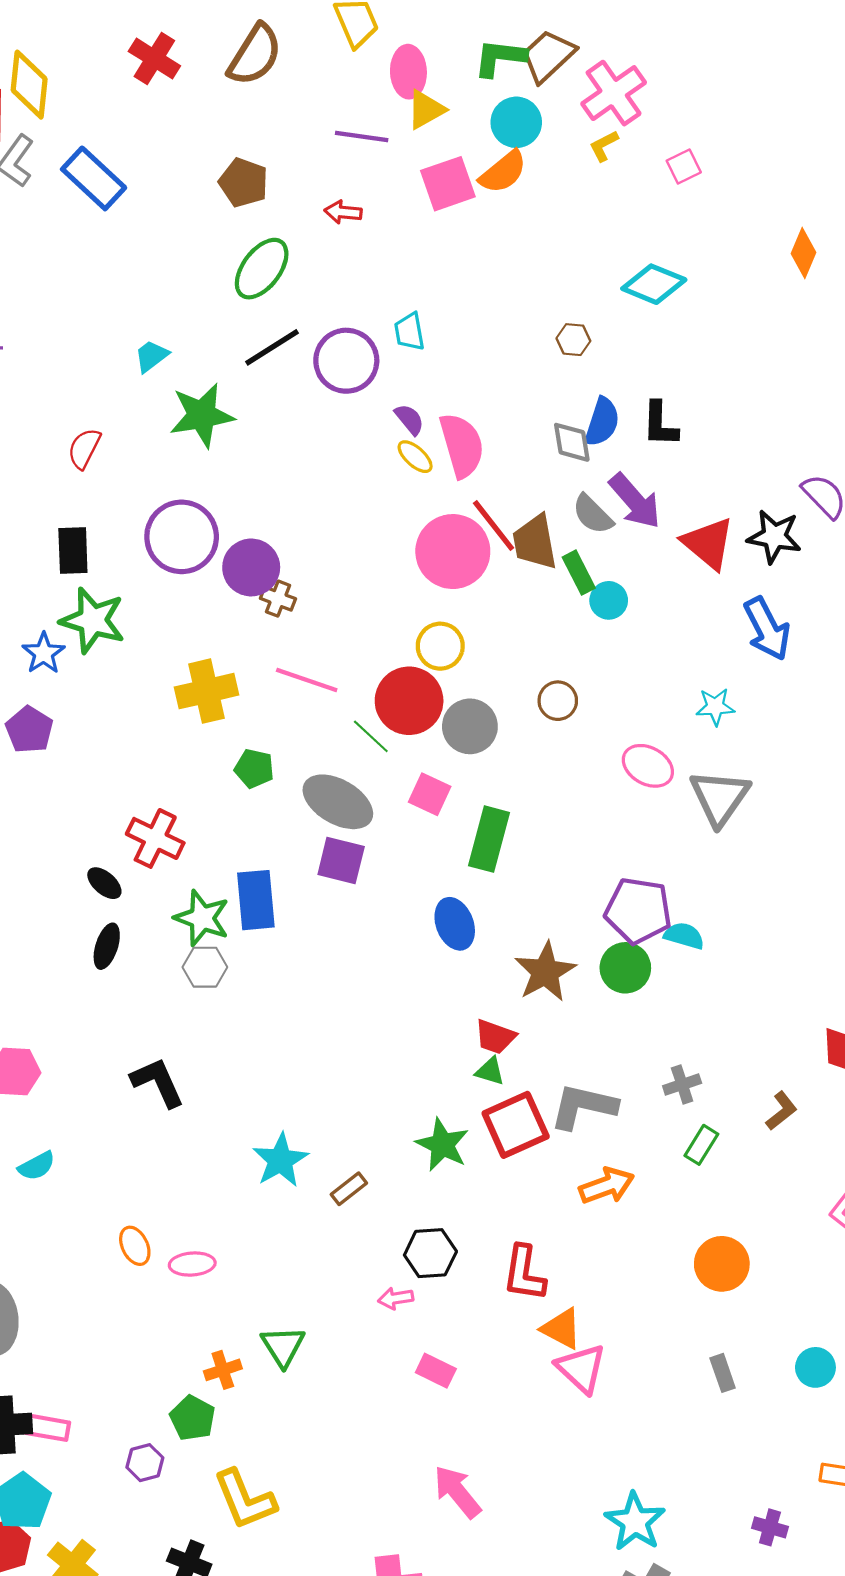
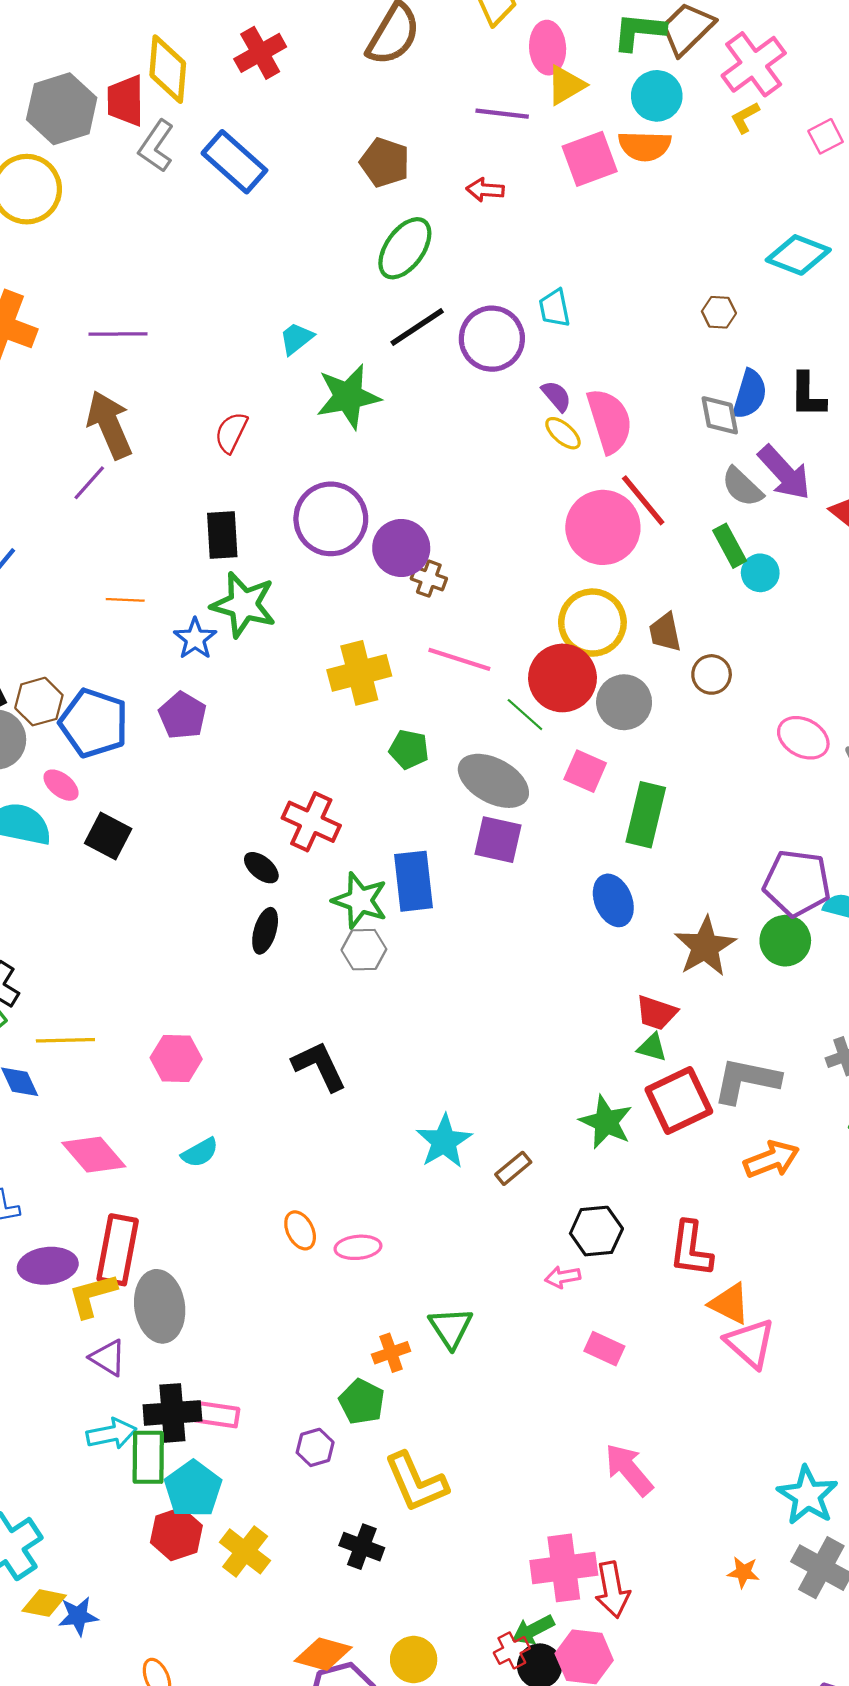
red cross: (154, 59) -> (260, 53), moved, turned 30
orange semicircle: (503, 172) -> (645, 146), turned 42
brown trapezoid: (535, 542) -> (665, 632), moved, size x0.7
yellow circle: (440, 646) -> (592, 623), size x1.4

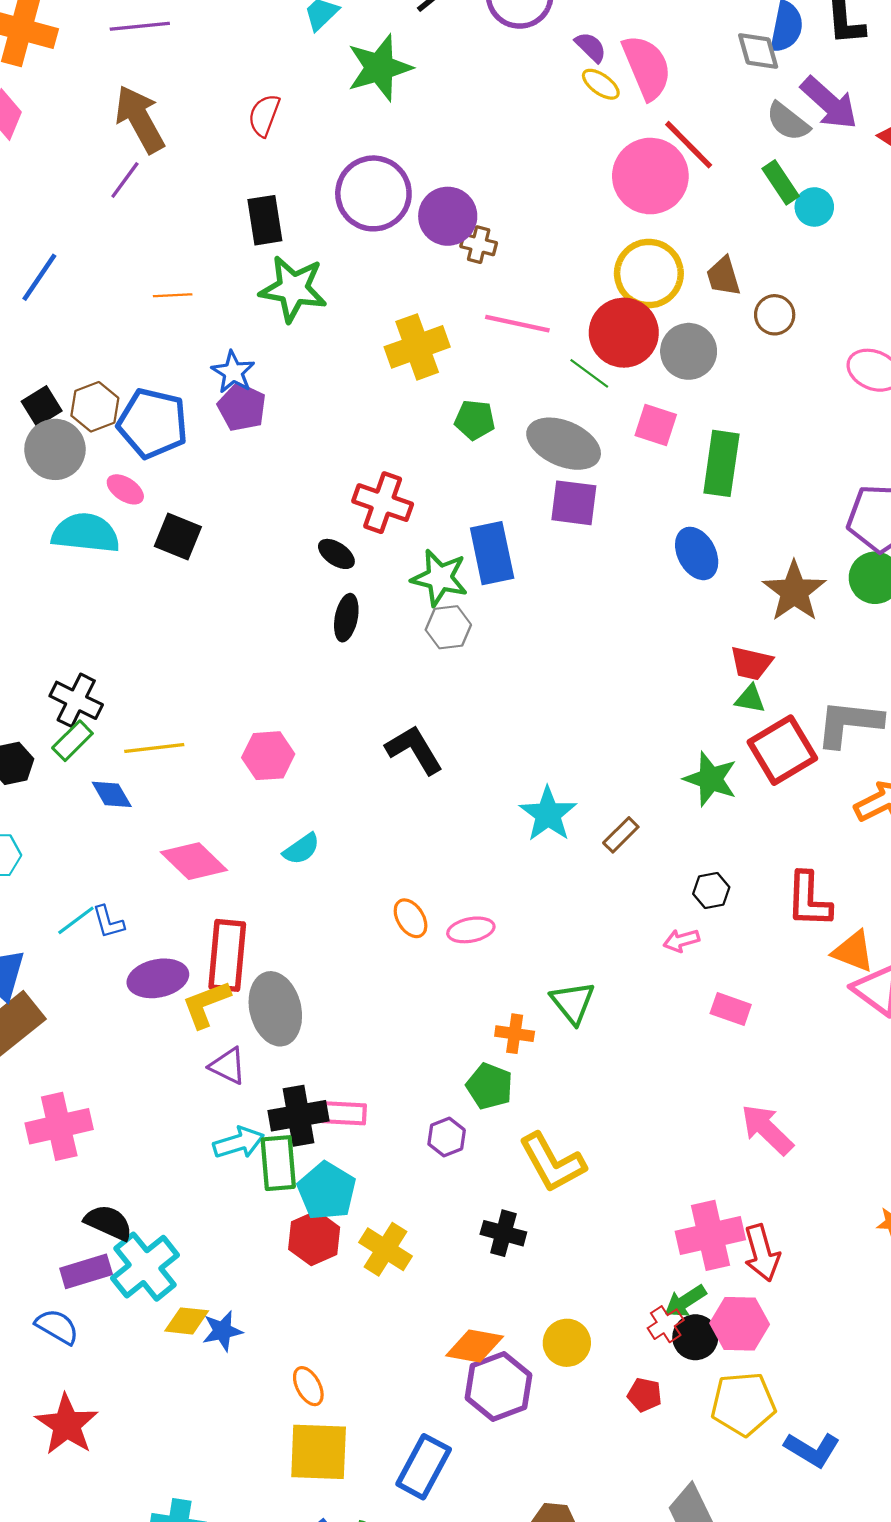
blue star: (195, 639) -> (233, 372), moved
black hexagon: (596, 1231) -> (711, 890), size x0.7
orange cross: (391, 1353) -> (515, 1034), turned 33

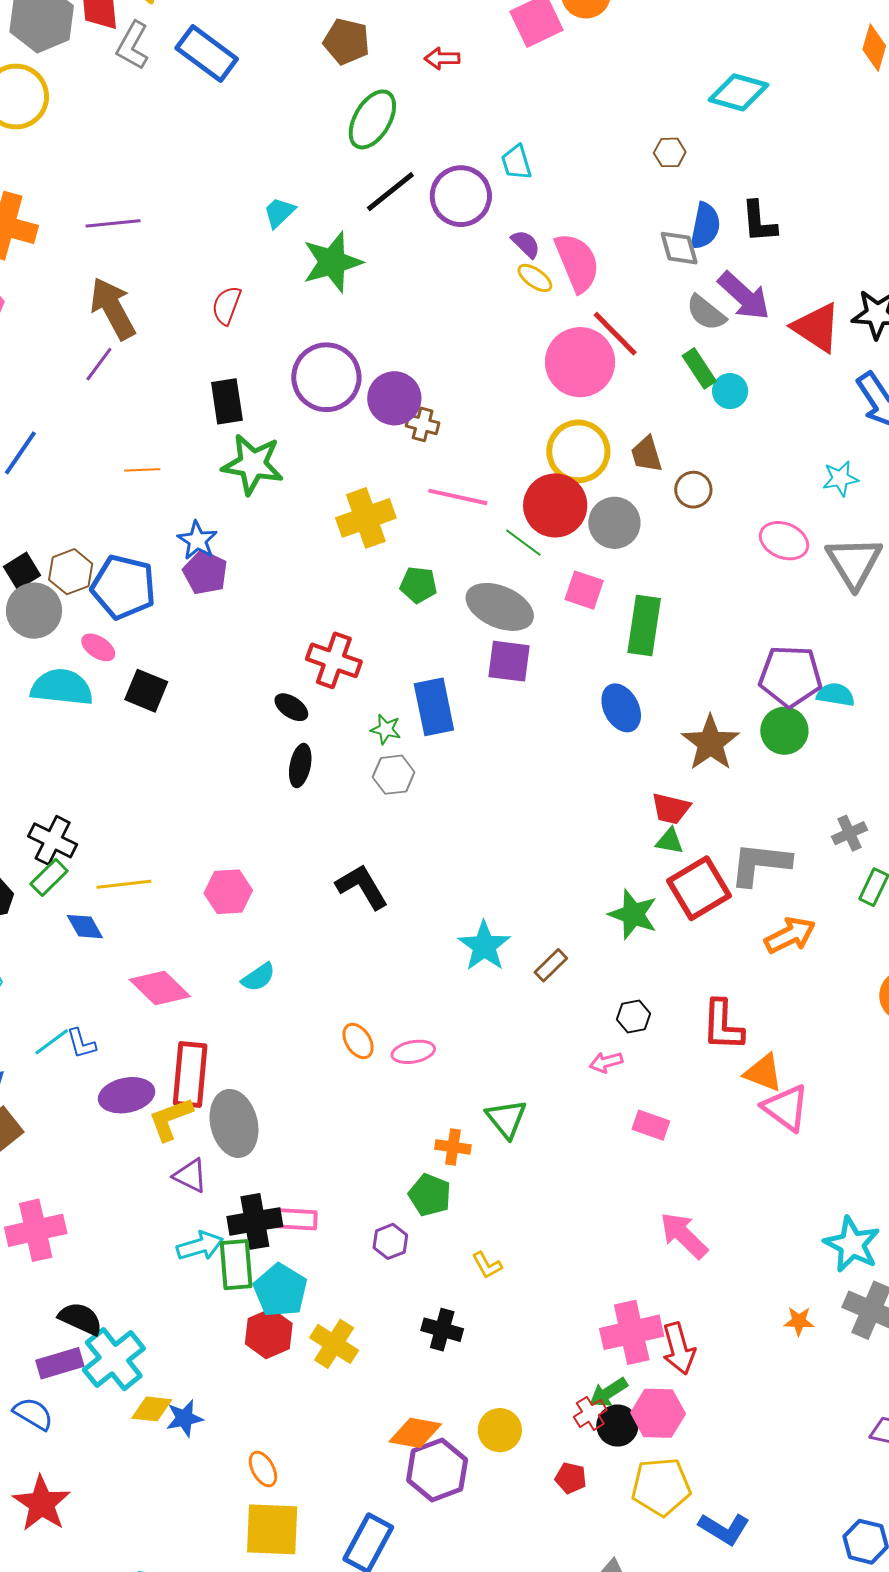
green star: (440, 578) -> (386, 729), size x0.6
yellow L-shape: (552, 1163) -> (487, 1265), size x0.5

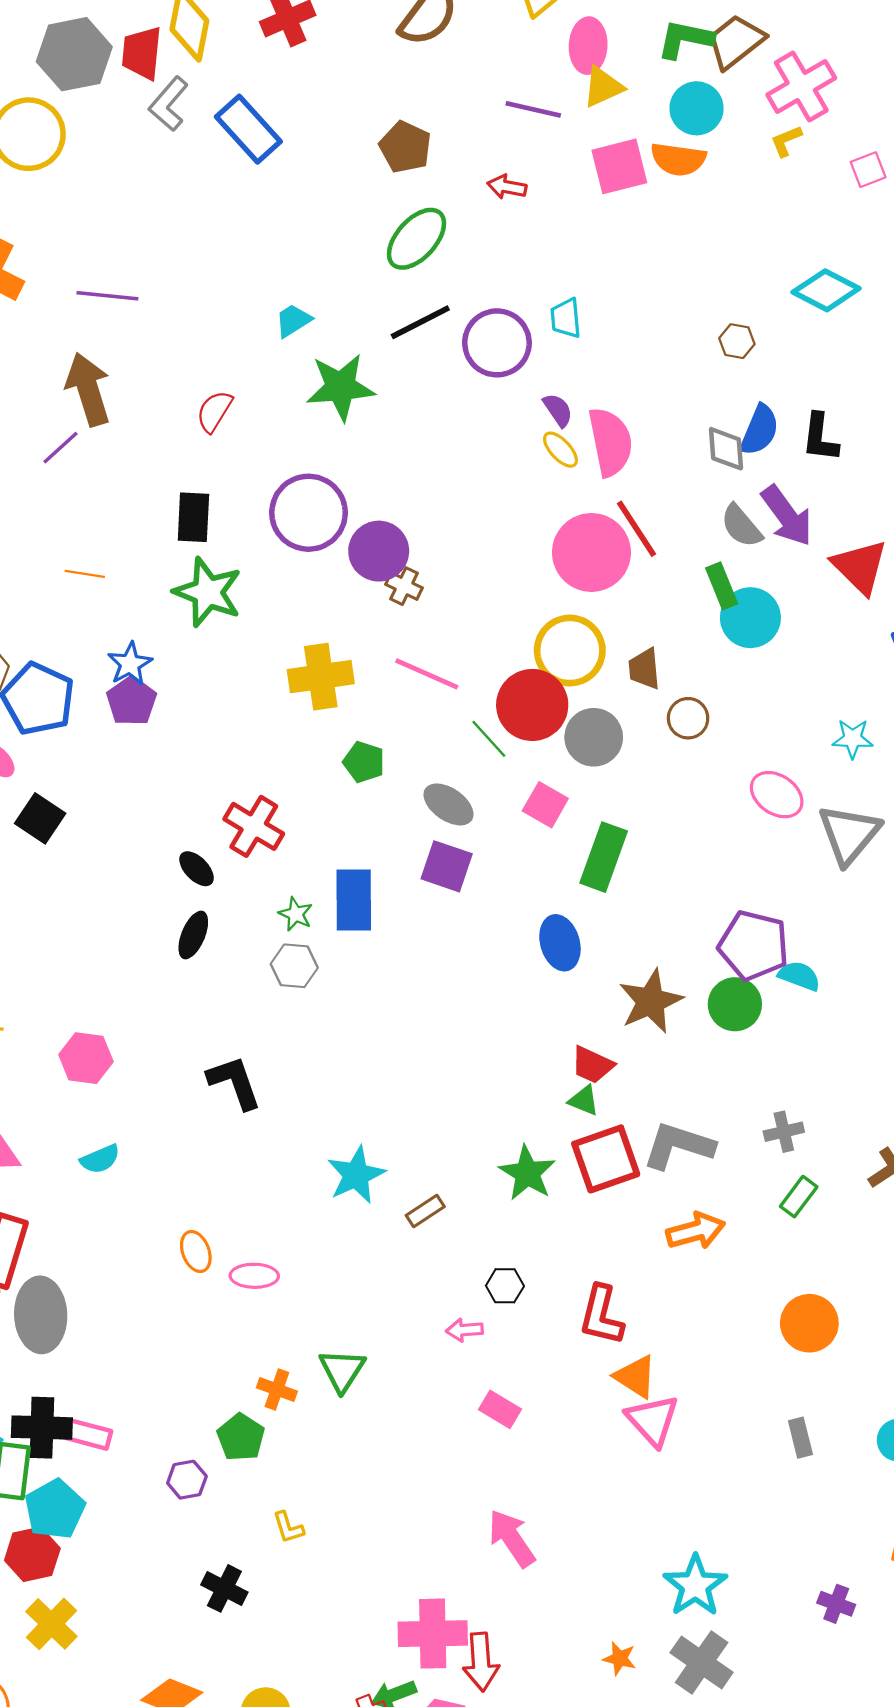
cyan circle: (730, 391) -> (750, 618), size x1.5
gray ellipse: (500, 607) -> (449, 804), size x0.7
yellow cross: (334, 1344) -> (51, 1624), moved

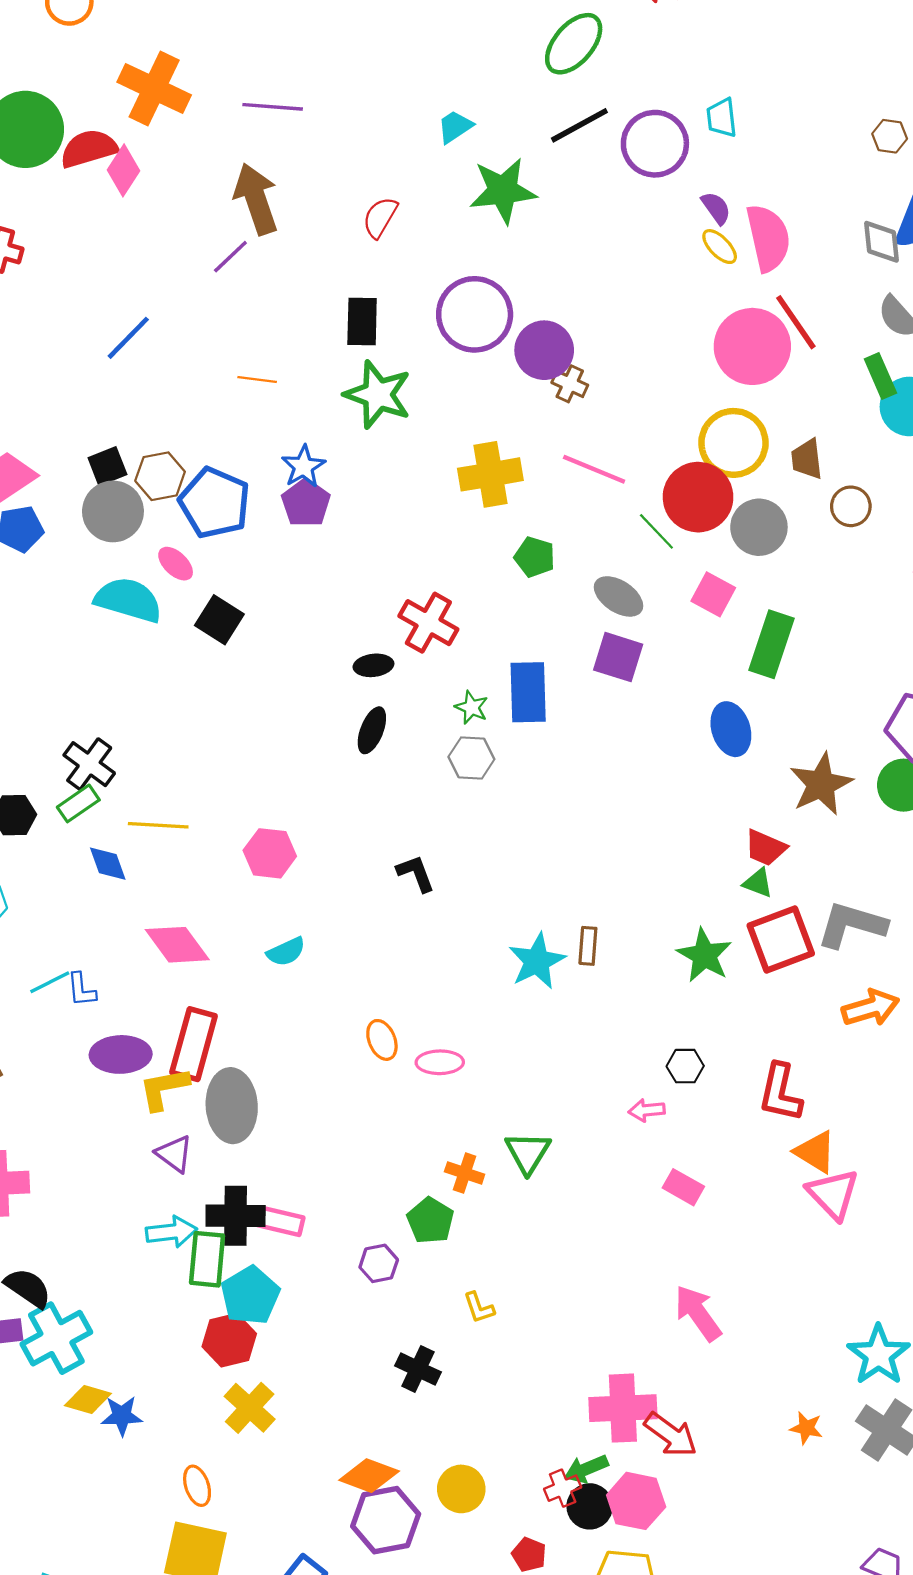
black ellipse: (197, 869) -> (373, 665), turned -51
black L-shape: (234, 1082) -> (416, 873), size x0.7
brown rectangle: (425, 1211) -> (588, 946), moved, turned -51
red arrow: (481, 1662) -> (671, 1435), turned -48

